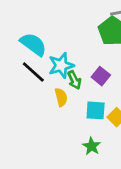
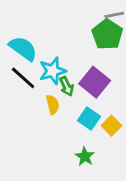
purple square: (101, 76) -> (95, 82), size x1.5
cyan square: (96, 110) -> (89, 119), turned 30

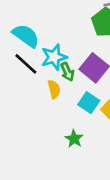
green star: (85, 156) -> (74, 139), moved

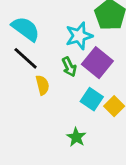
cyan star: (54, 57) -> (79, 36), moved
yellow semicircle: (54, 89) -> (42, 85), moved

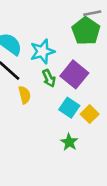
cyan star: (79, 36) -> (42, 51), moved
green star: (76, 137) -> (69, 142), moved

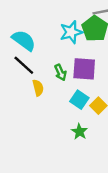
cyan star: (42, 51) -> (71, 32), moved
purple square: (74, 74) -> (84, 69), turned -35

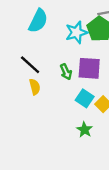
cyan semicircle: (24, 40) -> (38, 21), moved, turned 80
yellow semicircle: (38, 88) -> (35, 87), moved

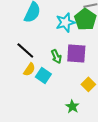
yellow semicircle: (35, 87) -> (29, 69), turned 48
cyan square: (85, 98) -> (43, 75), moved

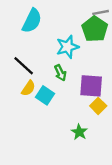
cyan star: (65, 22) -> (67, 47), moved
purple square: (76, 53) -> (91, 86), moved

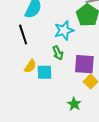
black line: (24, 66) -> (23, 35), moved, turned 30
cyan square: (45, 95) -> (45, 72), turned -35

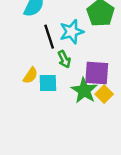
black line: (23, 35) -> (49, 37), moved
green star: (74, 104) -> (84, 90), moved, size x1.5

